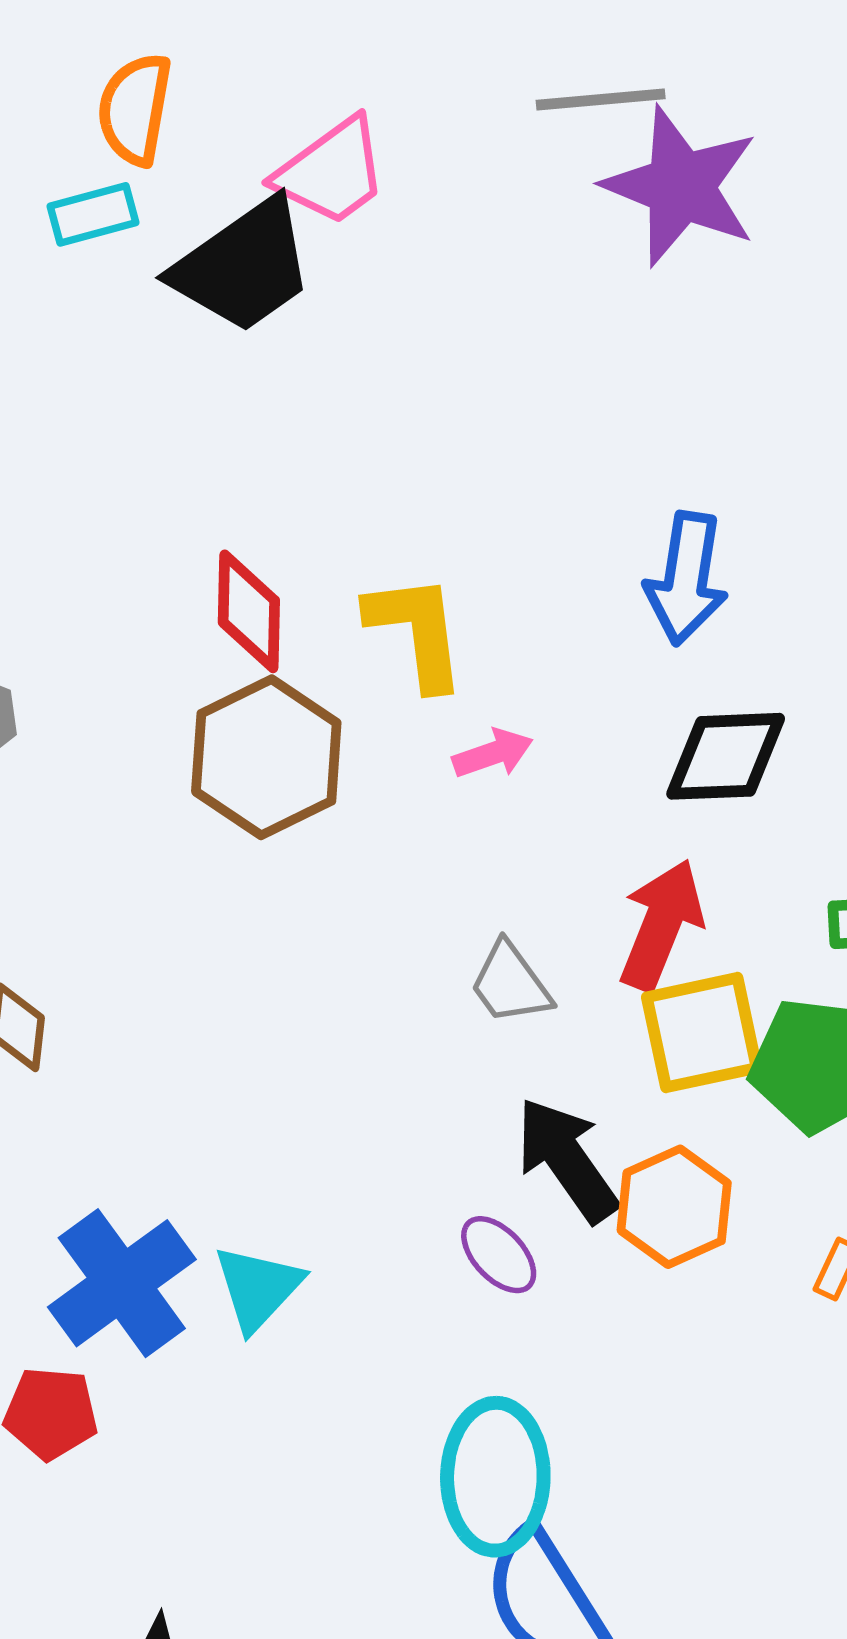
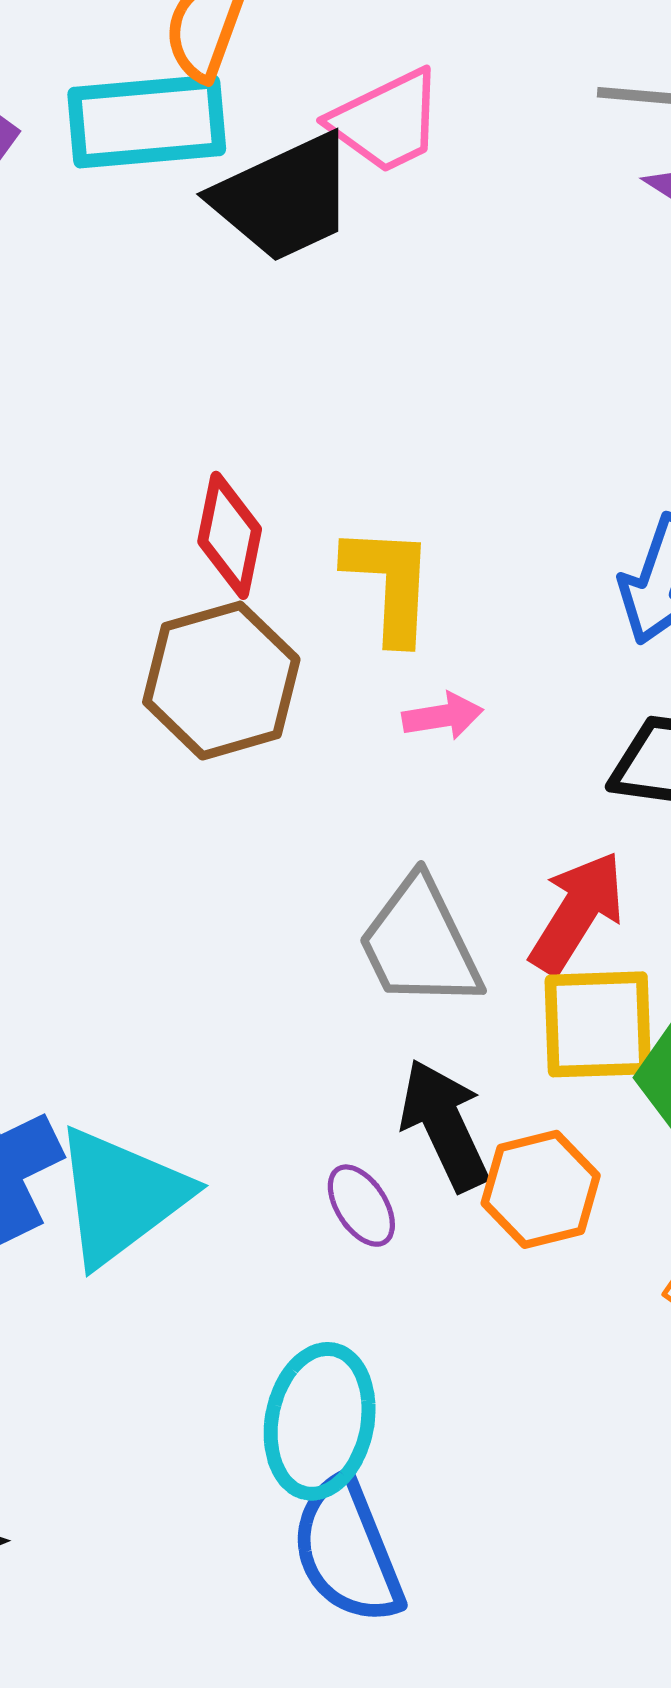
cyan rectangle: (93, 214) -> (147, 121), size x1.8
gray trapezoid: (510, 983) -> (420, 943), size x1.6
cyan triangle: (258, 1288) -> (121, 1196), size x1.6

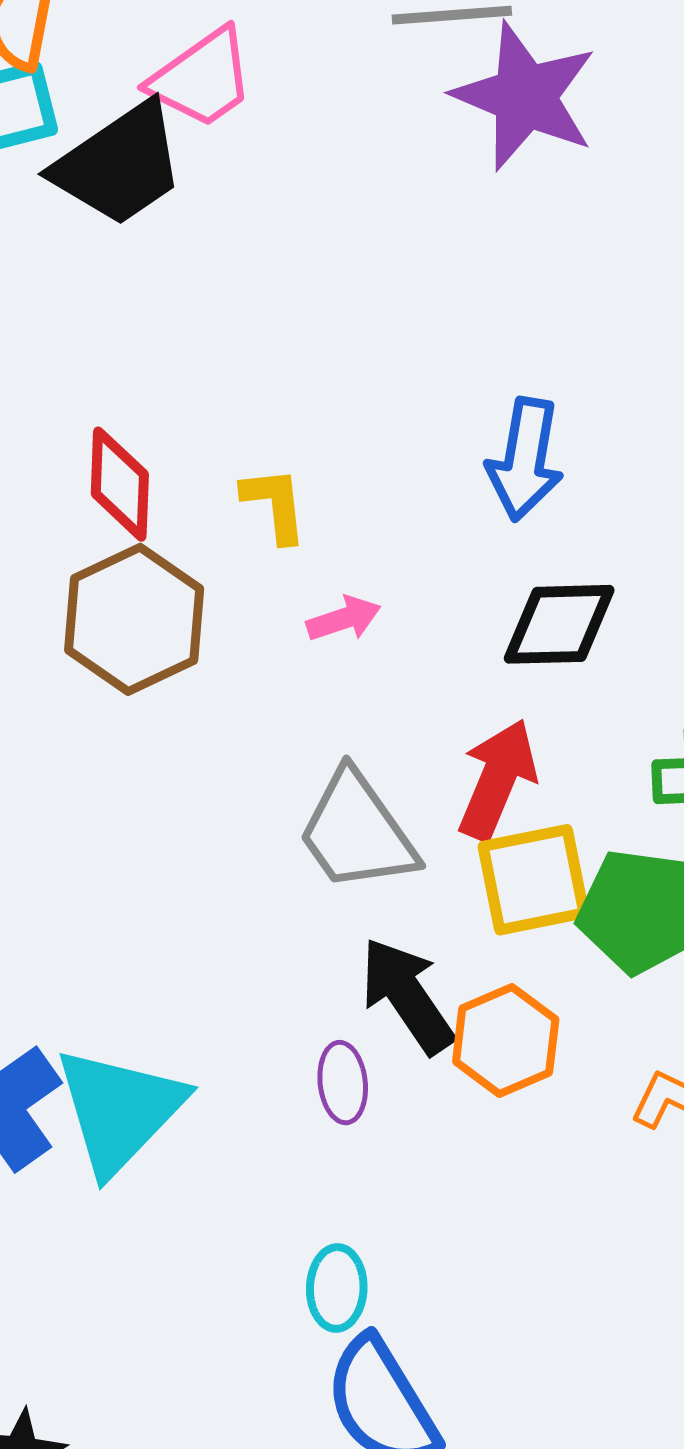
yellow L-shape: (390, 584) -> (275, 505), size x0.7
purple ellipse: (361, 1206) -> (343, 1083), turned 36
cyan ellipse: (320, 1421) -> (337, 1288), size x0.6

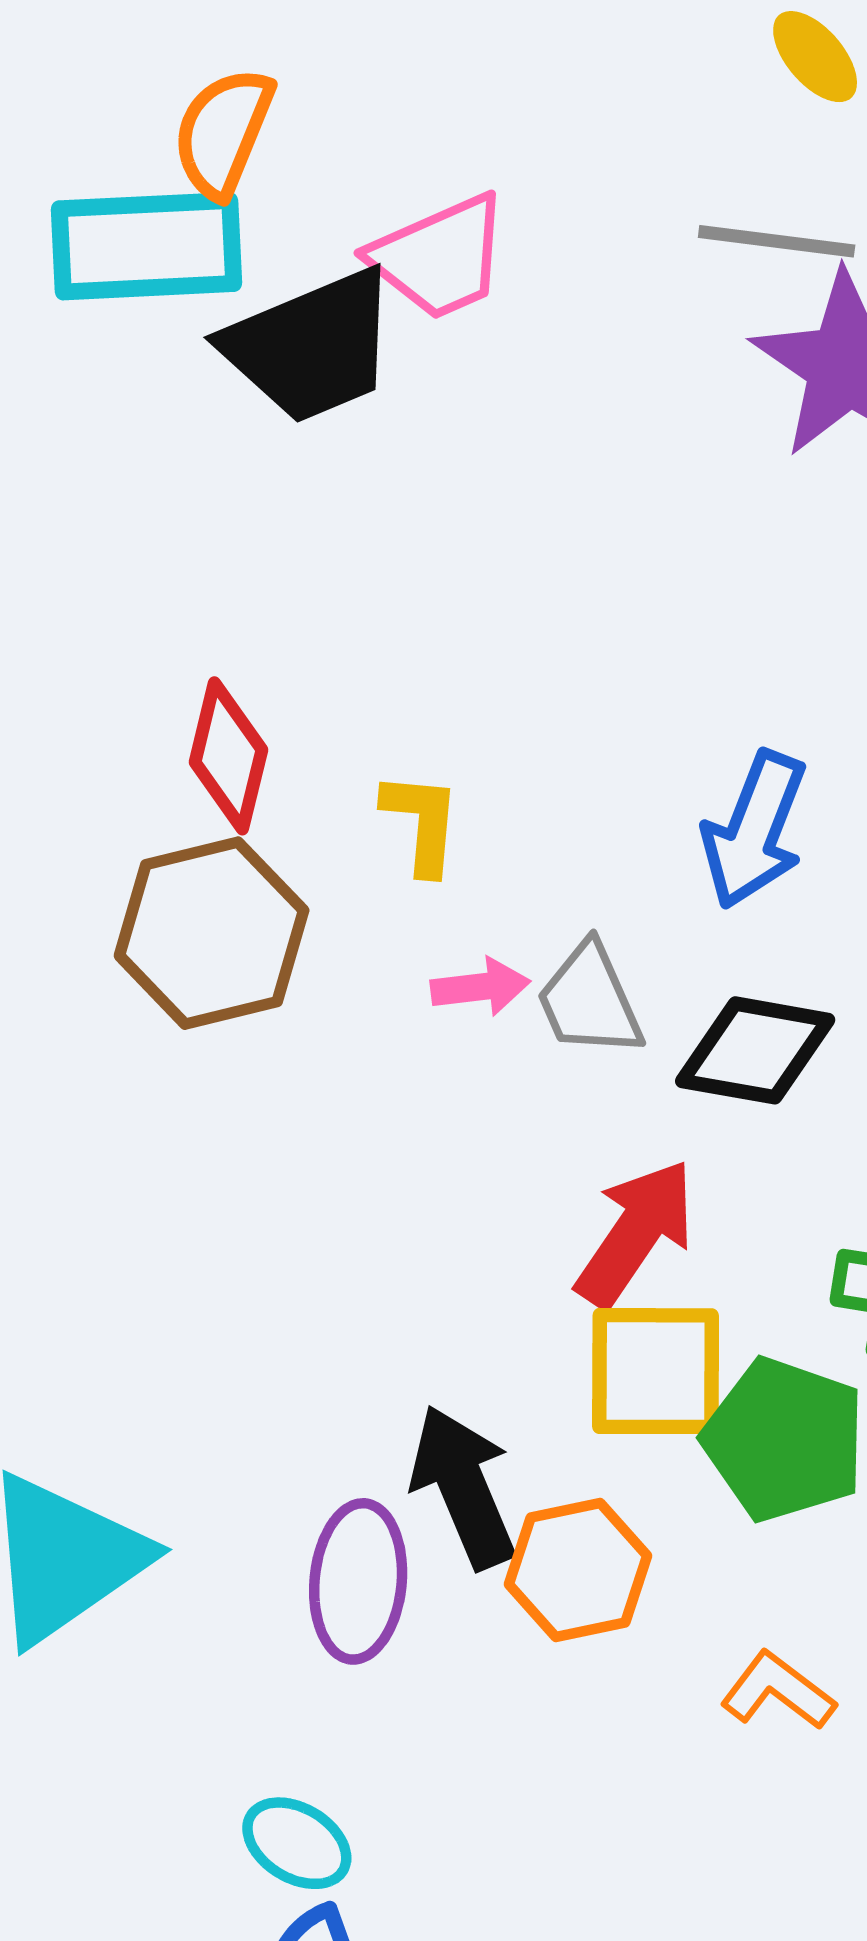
gray trapezoid: (357, 832) -> (590, 1000), moved, size x0.7
purple ellipse: (343, 1083) -> (358, 1581), size x1.5
cyan ellipse: (337, 1288) -> (297, 1843), turned -72

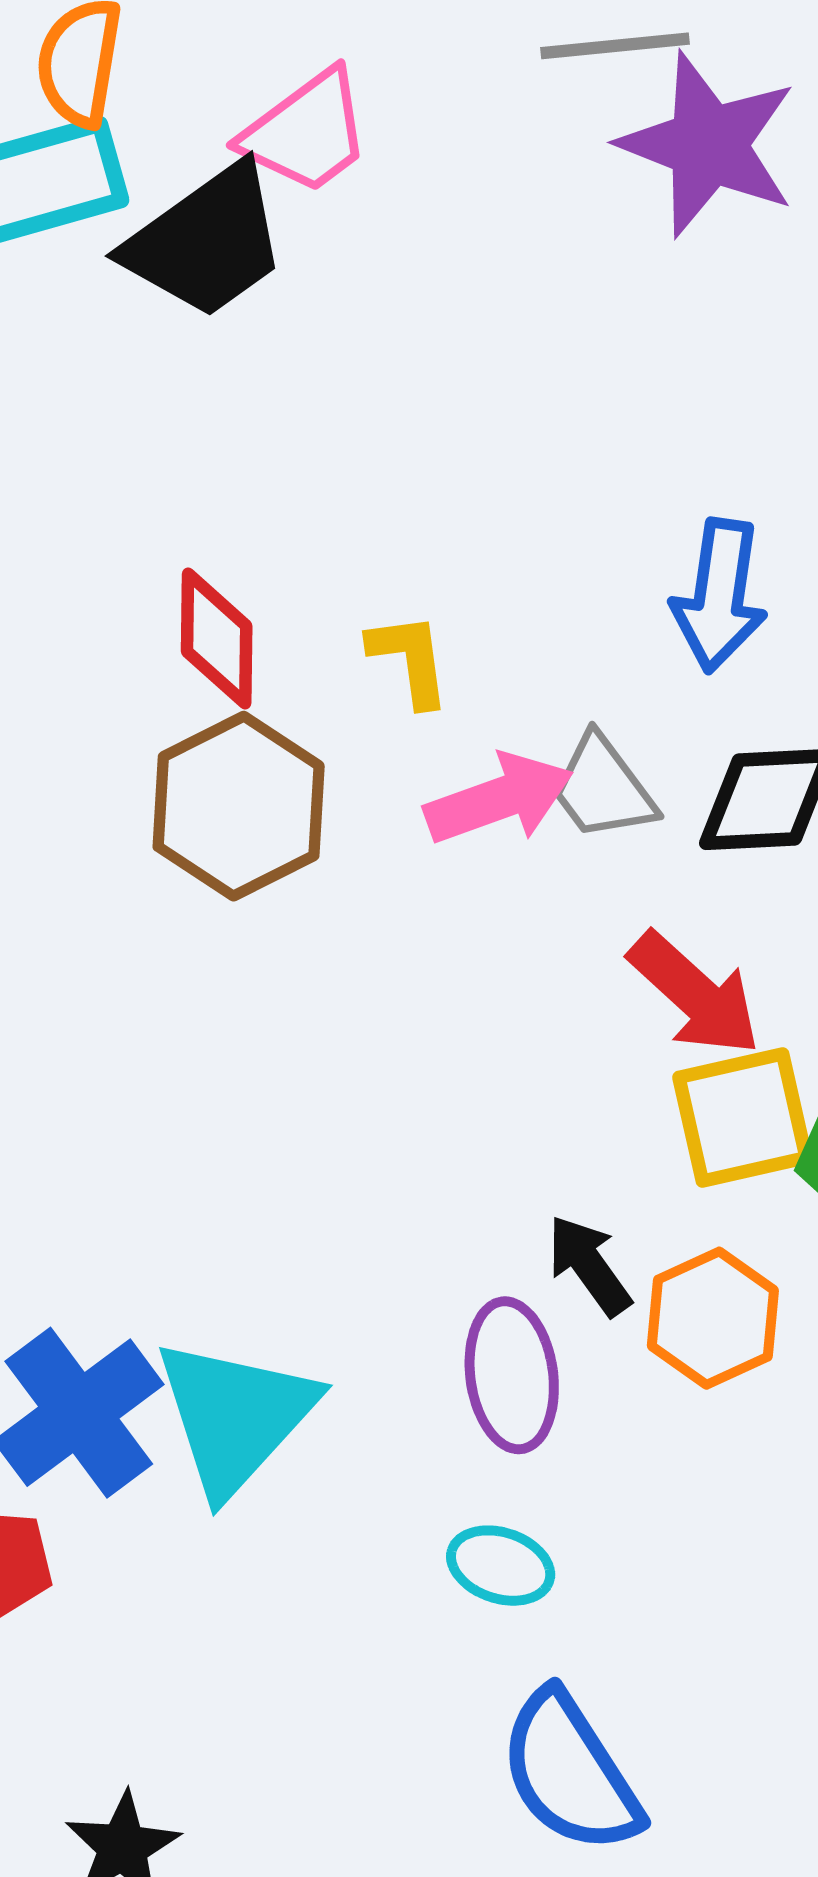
pink arrow: (480, 987) -> (499, 799), size x1.6
red arrow: (636, 1233) -> (695, 994), turned 111
black arrow: (463, 1487) -> (589, 1265), size x0.7
cyan ellipse: (297, 1843) -> (501, 1566), moved

